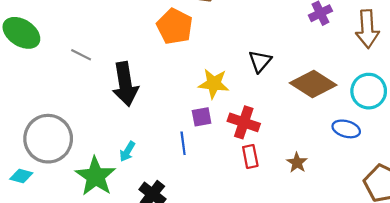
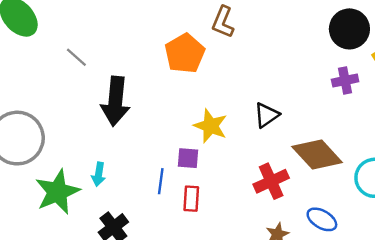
red cross: (244, 122) -> (271, 181), moved, turned 32
blue ellipse: (346, 129) -> (322, 219), moved
cyan arrow: (127, 151) -> (99, 174), turned -36
red rectangle: (250, 156) -> (191, 199), moved

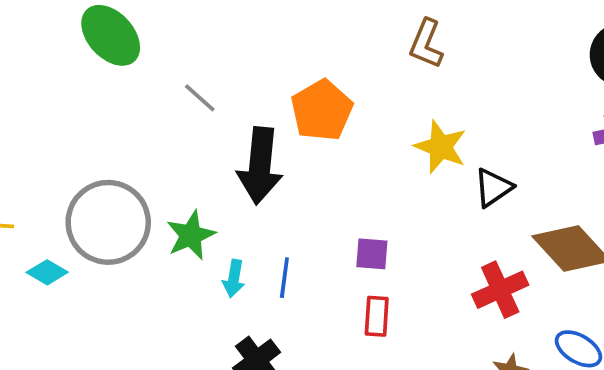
orange pentagon: (185, 53) -> (322, 110), moved
yellow star: (210, 126) -> (441, 147), moved
blue line: (161, 181) -> (284, 278), moved
green star: (57, 192) -> (191, 235), moved, size x0.7

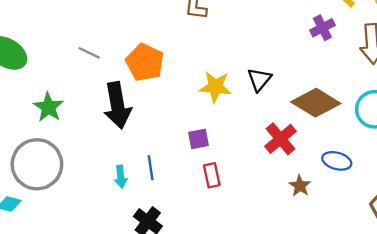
gray line: (200, 98) -> (89, 53), moved
yellow star: (441, 147) -> (215, 87), moved
green star: (191, 235) -> (48, 107), moved

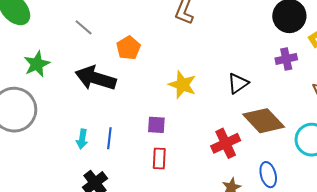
orange pentagon: (145, 62) -> (128, 48), size x0.7
black triangle: (259, 79) -> (238, 83), moved
black arrow: (117, 105) -> (96, 78), turned 102
blue ellipse: (337, 161) -> (268, 175), turned 45

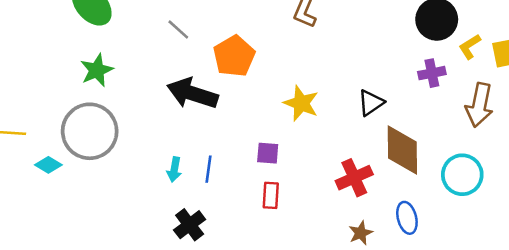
orange pentagon: (128, 48) -> (234, 56), size x1.4
green star: (37, 64) -> (97, 70), moved
brown diamond: (264, 121) -> (402, 150), turned 42

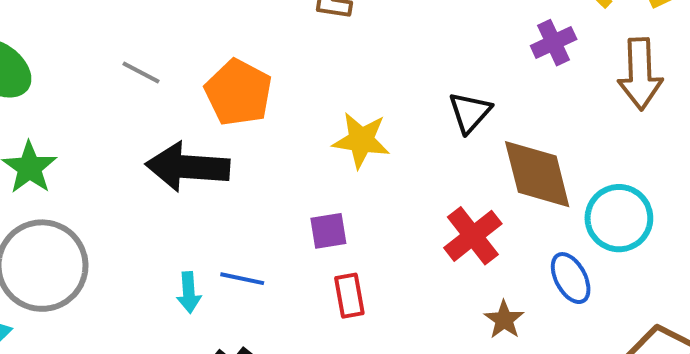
blue line: (209, 169) -> (242, 279), turned -72
cyan circle: (462, 175) -> (619, 218), moved

